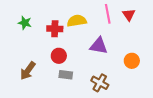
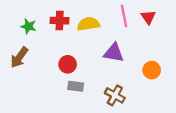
red cross: (55, 29) -> (60, 21), moved
brown arrow: (28, 71) -> (19, 57), moved

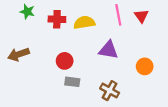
green star: (28, 26) -> (27, 12), moved
brown arrow: (19, 57) -> (19, 54), turned 35

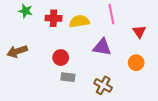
red triangle: (141, 16) -> (139, 32), moved

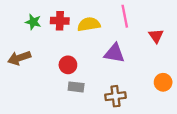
green star: (26, 11) -> (33, 22), moved
orange circle: (136, 63) -> (163, 82), moved
brown cross: (103, 85) -> (116, 96), turned -36

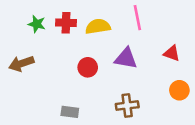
red triangle: (156, 36) -> (172, 53), moved, turned -35
red circle: (68, 65) -> (88, 67), moved
gray rectangle: (76, 87) -> (70, 112), moved

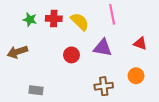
yellow semicircle: (98, 27) -> (80, 22), turned 54
orange circle: (179, 90) -> (136, 76), moved
gray rectangle: (70, 112) -> (36, 90), moved

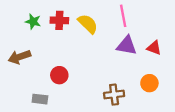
purple triangle: (103, 48) -> (127, 45), moved
red circle: (71, 55) -> (59, 75), moved

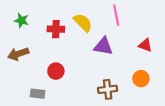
red cross: (59, 20) -> (56, 29), moved
green star: (33, 22) -> (21, 20), moved
purple triangle: (127, 45) -> (103, 46), moved

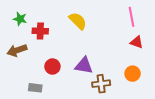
pink line: (116, 15) -> (131, 17), moved
red cross: (56, 29) -> (40, 31), moved
purple triangle: (103, 46) -> (84, 65), moved

